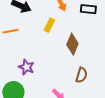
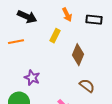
brown semicircle: (81, 75) -> (87, 86), turned -70

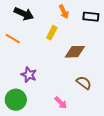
orange line: (16, 42) -> (13, 39), turned 42
brown diamond: (78, 55) -> (75, 52), turned 65

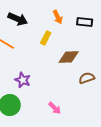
brown semicircle: (84, 83) -> (87, 78), moved, turned -56

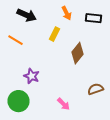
brown diamond: (69, 57) -> (78, 53), turned -50
brown semicircle: (87, 78) -> (96, 89), moved

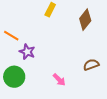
orange line: (16, 40) -> (11, 36), moved
brown diamond: (78, 53) -> (85, 20), moved

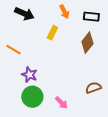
orange line: (11, 36) -> (13, 50), moved
green circle: (14, 77) -> (32, 97), moved

